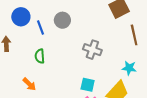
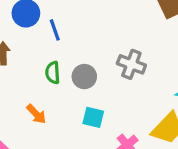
gray circle: (62, 20) -> (84, 77), moved
cyan square: (88, 85) -> (93, 117), moved

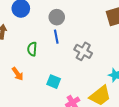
blue line: (55, 30) -> (56, 37), moved
gray circle: (84, 77) -> (57, 17), moved

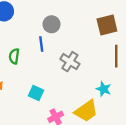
gray circle: (57, 17) -> (52, 24), moved

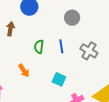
blue line: (41, 44) -> (61, 46), moved

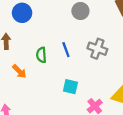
gray circle: (72, 18) -> (80, 11), moved
orange arrow: (24, 71) -> (19, 71), moved

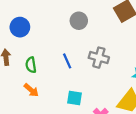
green semicircle: (41, 55) -> (31, 65), moved
orange arrow: (19, 71) -> (31, 90), moved

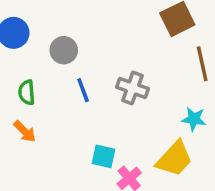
gray circle: (79, 21) -> (64, 50), moved
cyan square: (75, 98) -> (104, 156), moved

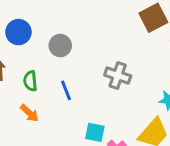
blue line: (83, 90) -> (66, 90), moved

